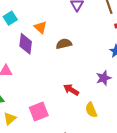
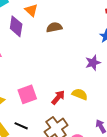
red arrow: (71, 90) -> (58, 97), moved, turned 98
yellow semicircle: (91, 110) -> (80, 94), turned 133

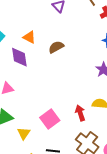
red arrow: (58, 97) -> (80, 113), turned -42

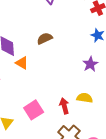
orange triangle: (29, 37) -> (22, 63), moved

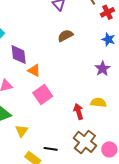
brown semicircle: (45, 38) -> (65, 36), moved
pink square: (34, 110) -> (43, 94), moved

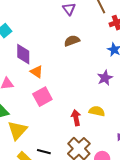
yellow triangle: (22, 131) -> (17, 130), size x1.5

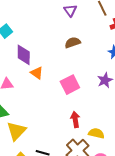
pink square: (42, 97) -> (70, 85), moved
yellow semicircle: (97, 111) -> (96, 133), moved

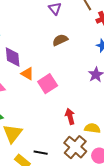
pink square: (70, 85) -> (48, 84), moved

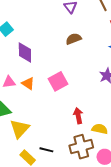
orange triangle: (27, 74) -> (28, 83), moved
brown cross: (75, 147) -> (81, 147), turned 30

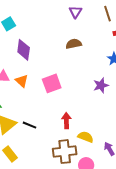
black line: (46, 150) -> (30, 125), moved

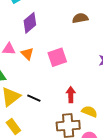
purple diamond: (24, 50) -> (30, 23), turned 40

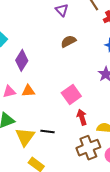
orange triangle: (27, 54) -> (28, 91), turned -32
pink square: (57, 57) -> (71, 95), moved

